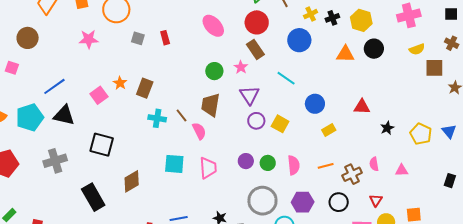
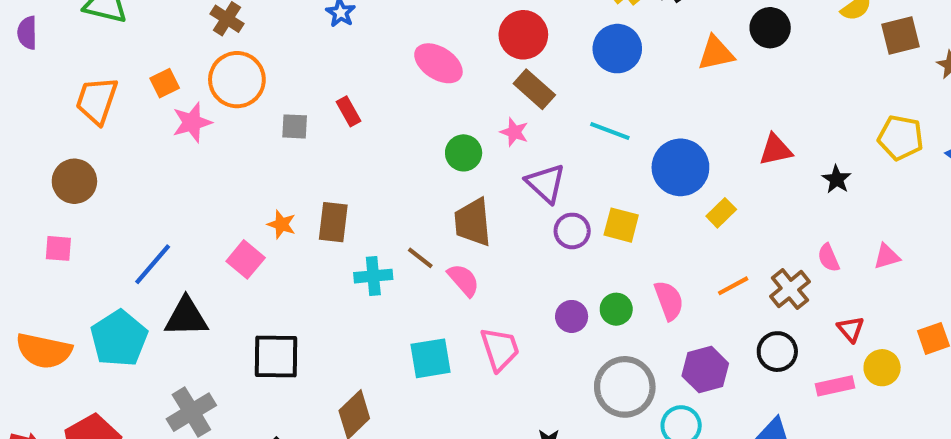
pink star: (89, 39) -> (192, 122), moved
blue circle: (315, 104) -> (680, 167), size x1.4
yellow pentagon: (421, 134) -> (901, 138), moved

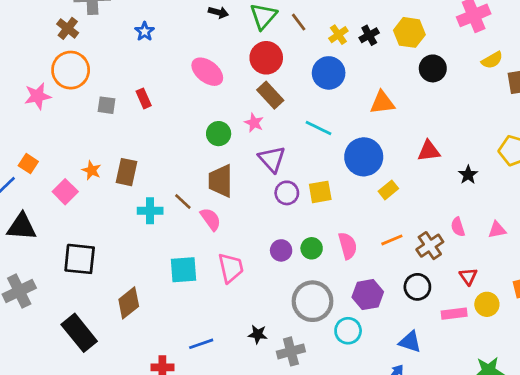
orange triangle: (716, 53) -> (382, 103), moved
orange square: (165, 83) -> (28, 164), moved, turned -36
yellow square: (621, 225) -> (320, 192), turned -30

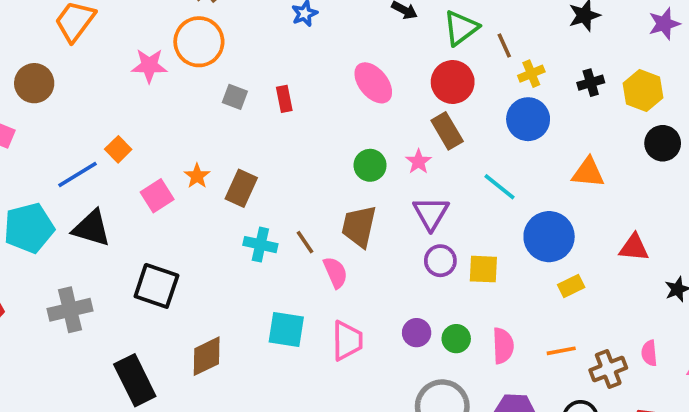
yellow cross: (338, 35) -> (531, 74), moved

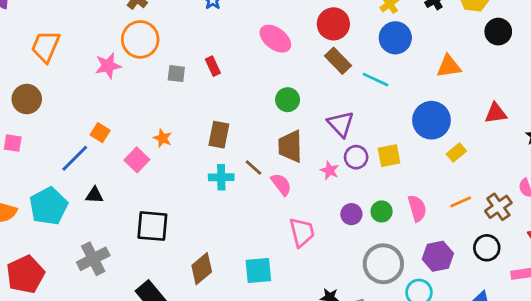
pink star: (418, 162) -> (330, 170), moved
cyan line: (499, 187) -> (375, 80), moved
brown rectangle: (241, 188) -> (219, 135), moved
black triangle: (91, 228) -> (94, 195), size x0.6
cyan square: (286, 330) -> (258, 271), moved

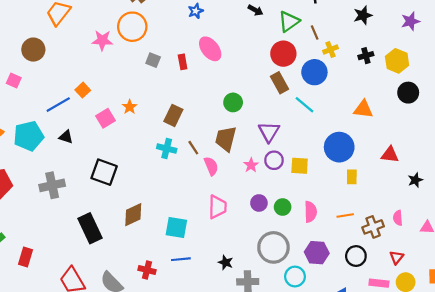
blue circle: (395, 38) -> (314, 72), moved
pink ellipse: (275, 39) -> (210, 49), moved
yellow rectangle: (456, 153) -> (352, 177), turned -64

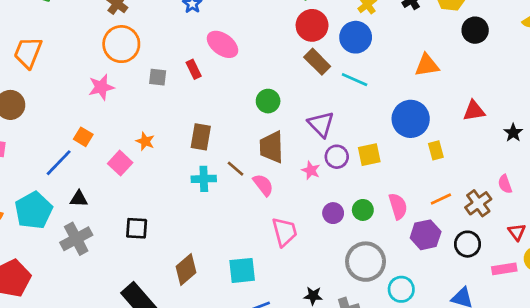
pink star: (102, 40) -> (101, 87), moved
black square: (104, 172) -> (137, 228), size x0.7
gray cross: (52, 185) -> (76, 239), moved
purple hexagon: (317, 253) -> (426, 235), moved

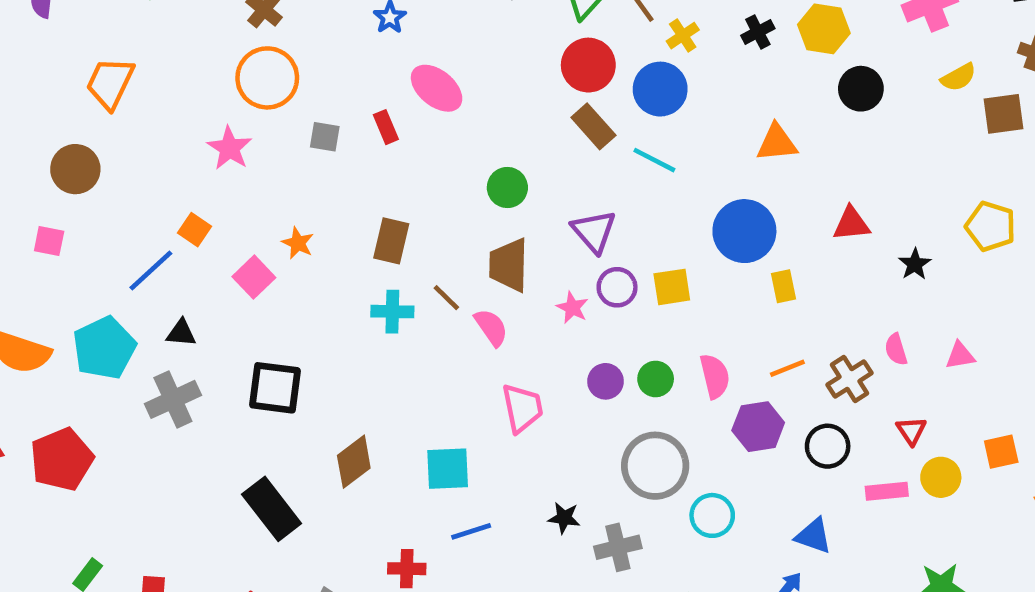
pink star: (101, 87) -> (230, 148), turned -30
black square: (137, 228) -> (275, 388), size x1.4

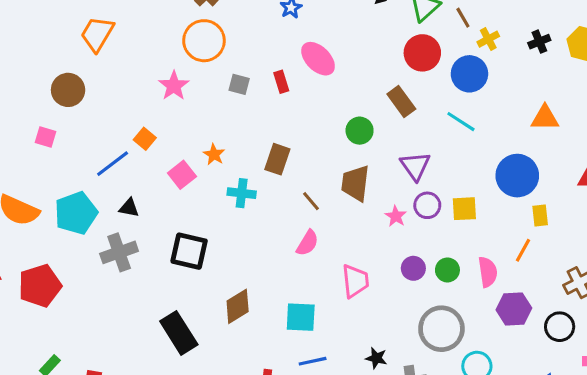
brown rectangle: (593, 126) -> (401, 102), moved
cyan cross: (392, 312) -> (242, 193), moved
pink semicircle: (491, 327) -> (307, 243), moved, turned 60
orange line: (787, 368) -> (523, 250), moved, turned -45

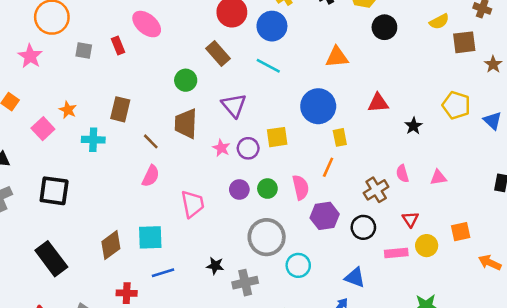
purple circle: (427, 205) -> (248, 148), moved
brown diamond: (238, 306) -> (111, 245), moved

